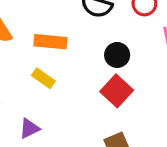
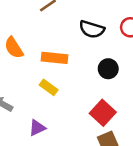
red square: (117, 91) -> (103, 113), moved

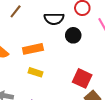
black circle: (108, 69) -> (73, 35), moved

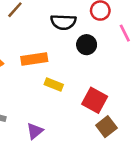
yellow rectangle: (36, 72) -> (54, 85), moved

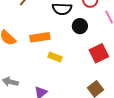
red square: (95, 100) -> (99, 53), moved, turned 36

